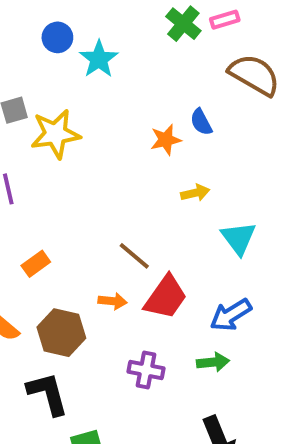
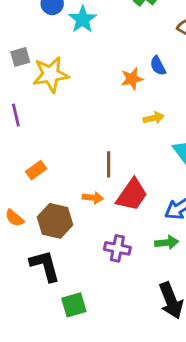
brown line: (134, 256) -> (109, 164), turned 50

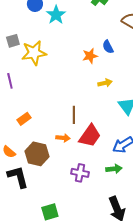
black L-shape: (45, 266) -> (18, 177), moved

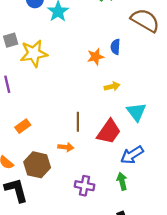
blue semicircle: (108, 47) -> (115, 47), turned 32
red trapezoid: (90, 136) -> (109, 132), moved
green arrow: (114, 169) -> (122, 181), turned -98

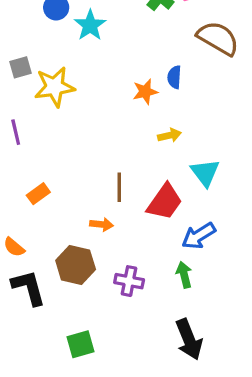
brown hexagon: (37, 165) -> (76, 265), moved

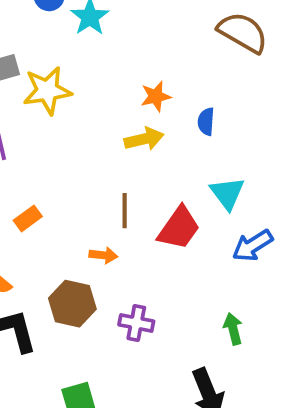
blue semicircle: (174, 77) -> (206, 122), moved
yellow arrow: (169, 135) -> (144, 139), moved, size x1.4
blue arrow: (199, 236) -> (253, 246), moved
green arrow: (184, 275) -> (233, 329), moved

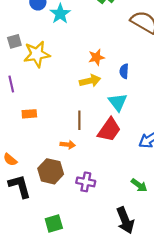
cyan triangle: (227, 193) -> (118, 102), moved
orange rectangle: (28, 218) -> (29, 114), moved, turned 32
green arrow: (233, 329) -> (139, 185), turned 140

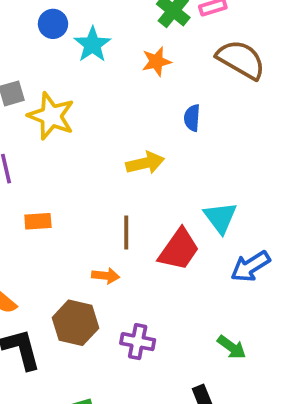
yellow star: (37, 54) -> (51, 116), turned 30
orange star: (96, 57) -> (156, 61), moved
blue semicircle: (124, 71) -> (192, 118), moved
cyan triangle: (118, 102) -> (220, 217), moved

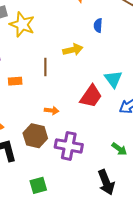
brown line: (126, 233) -> (45, 67), moved
purple cross: (138, 342) -> (69, 146), size x1.5

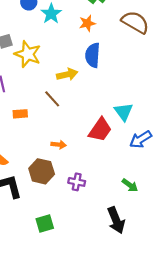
blue semicircle: (98, 25) -> (93, 55), moved, size x1.6
yellow arrow: (73, 50) -> (67, 74), moved
brown line: (45, 67) -> (52, 99), turned -42
purple cross: (69, 146) -> (77, 182), size x0.6

